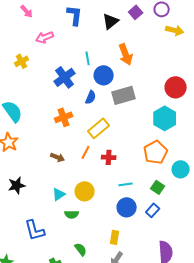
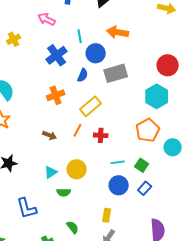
pink arrow: (45, 37) -> (47, 19), moved, turned 48
orange arrow: (126, 54) -> (118, 32), turned 120
green square: (158, 187) -> (142, 165), moved

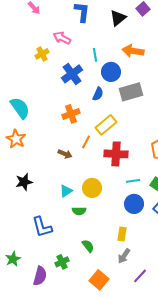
yellow cross: (14, 39) -> (42, 54), moved
orange line: (78, 130) -> (86, 142), moved
red cross: (101, 135) -> (116, 154), size x1.6

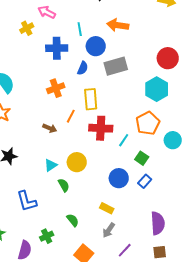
blue cross: (72, 74) -> (57, 48), turned 35
yellow rectangle: (106, 125) -> (91, 99), turned -55
cyan line: (133, 181) -> (124, 140), moved, turned -48
green semicircle: (79, 211) -> (64, 185), turned -120
yellow rectangle: (122, 234) -> (107, 208), turned -72

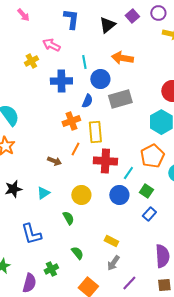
orange cross: (56, 88) -> (71, 121), moved
cyan triangle: (51, 165) -> (43, 193), moved
blue circle: (119, 178) -> (119, 195), moved

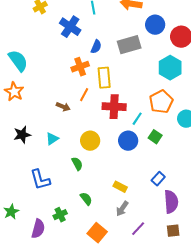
blue circle: (100, 79) -> (155, 25), moved
blue cross: (61, 81) -> (70, 27), turned 35
blue rectangle: (149, 214) -> (158, 179), moved

